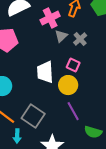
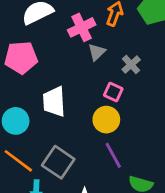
gray cross: (80, 39) -> (131, 65), moved
white trapezoid: (45, 72) -> (54, 102), moved

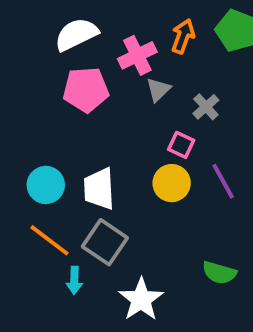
pink pentagon: (21, 58) -> (86, 90), moved
white trapezoid: (54, 102) -> (99, 189), moved
purple line: (113, 155) -> (223, 181), moved

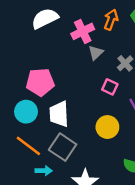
pink pentagon: (86, 90) -> (40, 82), moved
yellow circle: (172, 183) -> (107, 127), moved
cyan arrow: (74, 280) -> (44, 171), turned -91

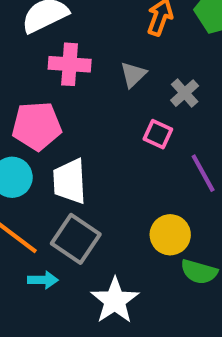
pink cross: (83, 31) -> (70, 64), moved, turned 30
yellow circle: (107, 127) -> (170, 235), moved

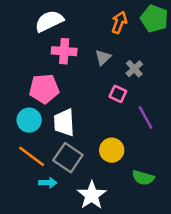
yellow circle: (170, 235) -> (112, 150), moved

